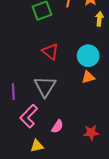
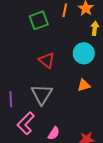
cyan circle: (88, 56) -> (84, 53), moved

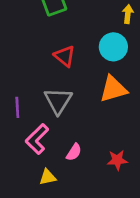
orange triangle: (84, 85) -> (113, 89), size x1.6

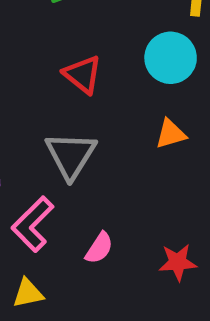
orange triangle: (113, 89) -> (171, 134), size x0.6
yellow triangle: (48, 177) -> (28, 293), moved

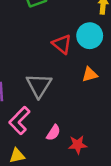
red triangle: (83, 74) -> (62, 44), moved
red star: (178, 262) -> (78, 145), moved

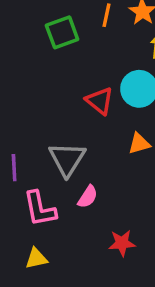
pink L-shape: (19, 120) -> (40, 209), turned -56
pink semicircle: (53, 133) -> (88, 197), moved

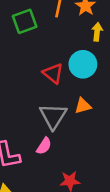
gray triangle: (67, 159) -> (53, 116), moved

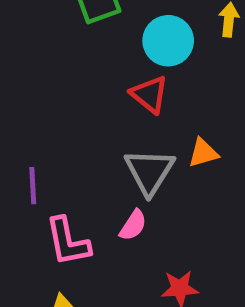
cyan circle: (83, 64) -> (168, 41), moved

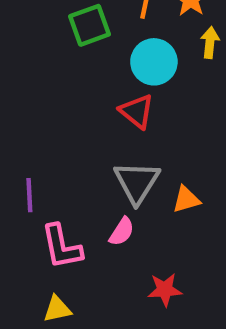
orange triangle: (203, 153) -> (186, 199), moved

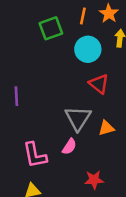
red triangle: (137, 111) -> (99, 84), moved
purple line: (29, 195) -> (16, 96), moved

